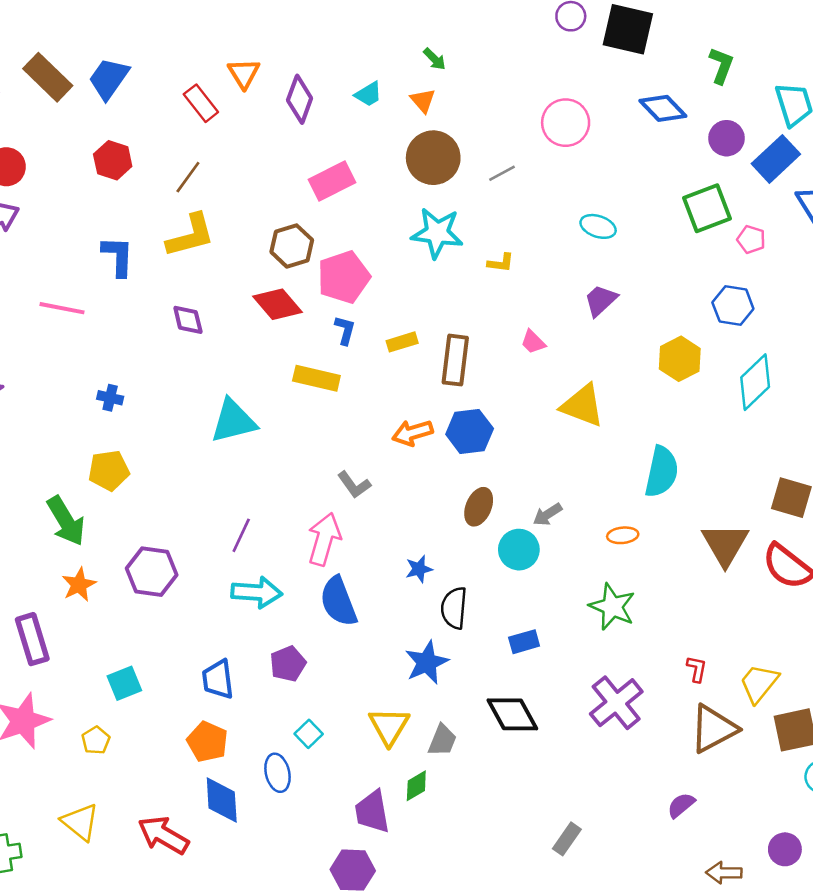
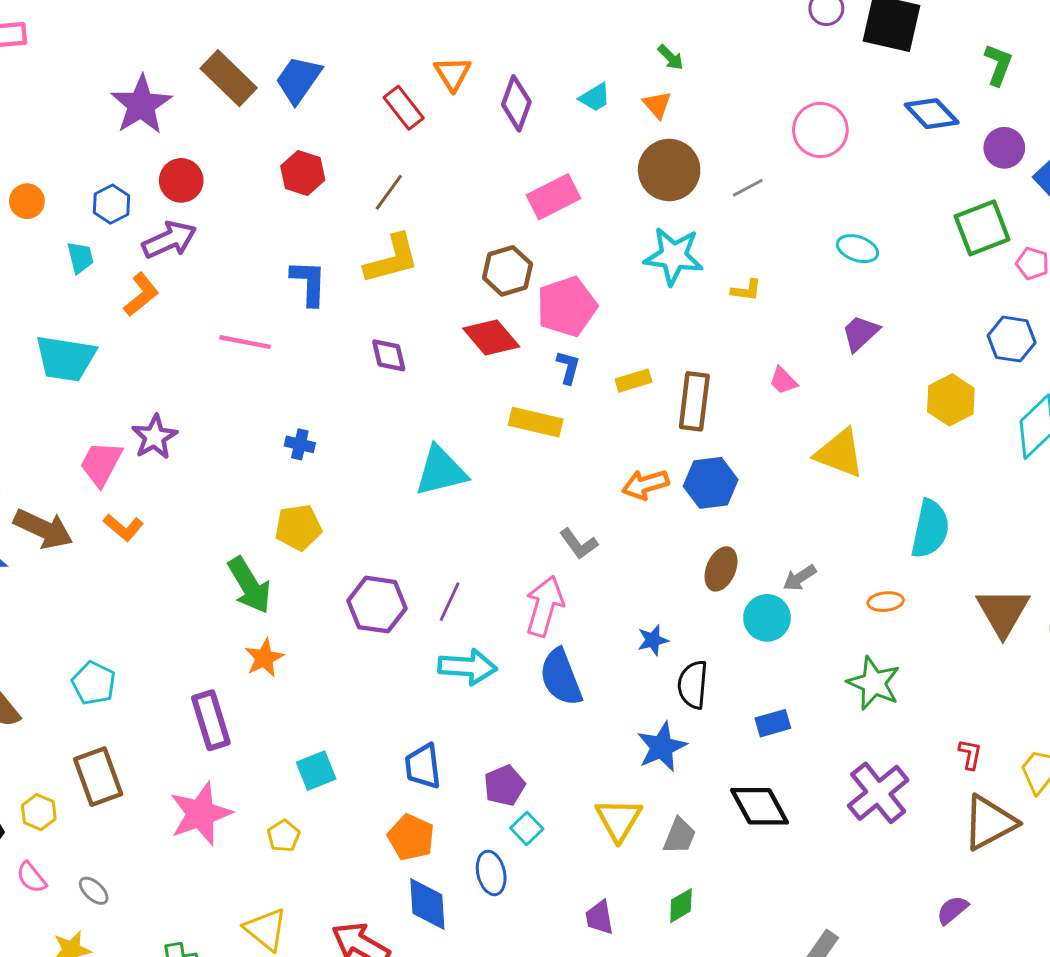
purple hexagon: (152, 572) -> (377, 605), moved
purple pentagon: (288, 664) -> (504, 785), moved
green diamond: (416, 786) -> (681, 906), moved
purple trapezoid: (372, 812) -> (599, 917), size x0.7

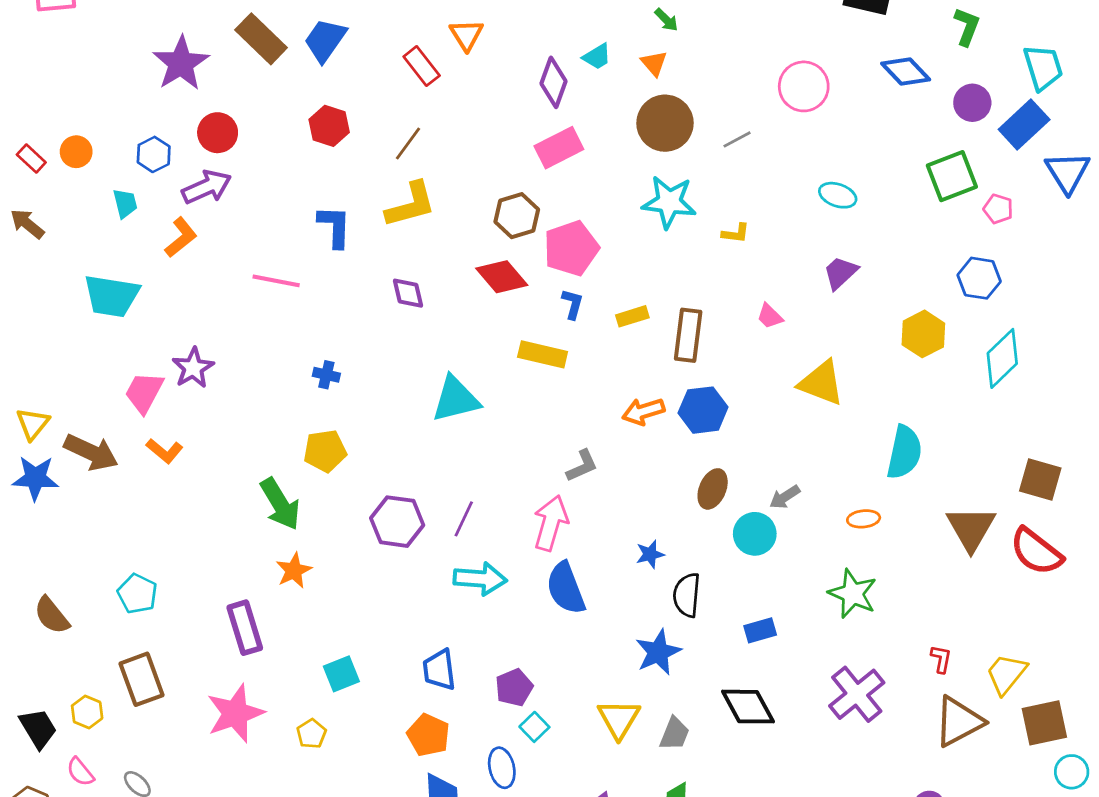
purple diamond: (516, 103) -> (553, 82), moved
gray L-shape: (579, 544) -> (582, 466), turned -78

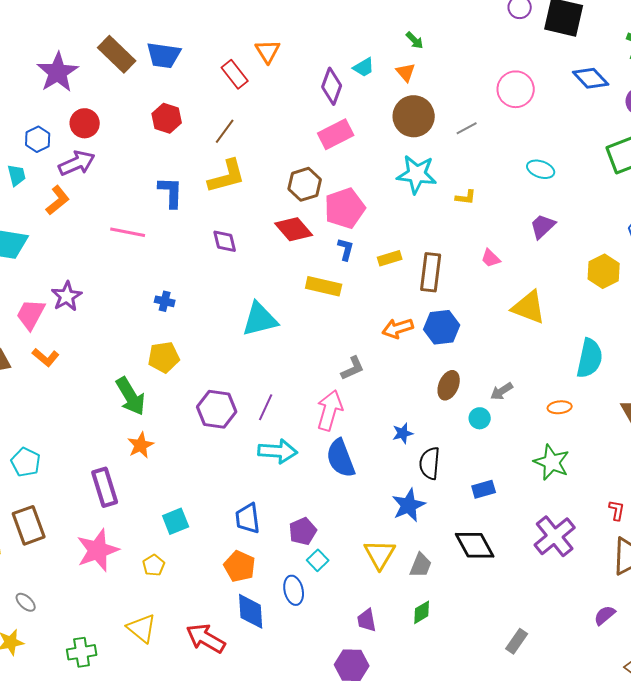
blue trapezoid: (325, 40) -> (164, 55), turned -117
cyan circle: (755, 534) -> (480, 418), size x0.7

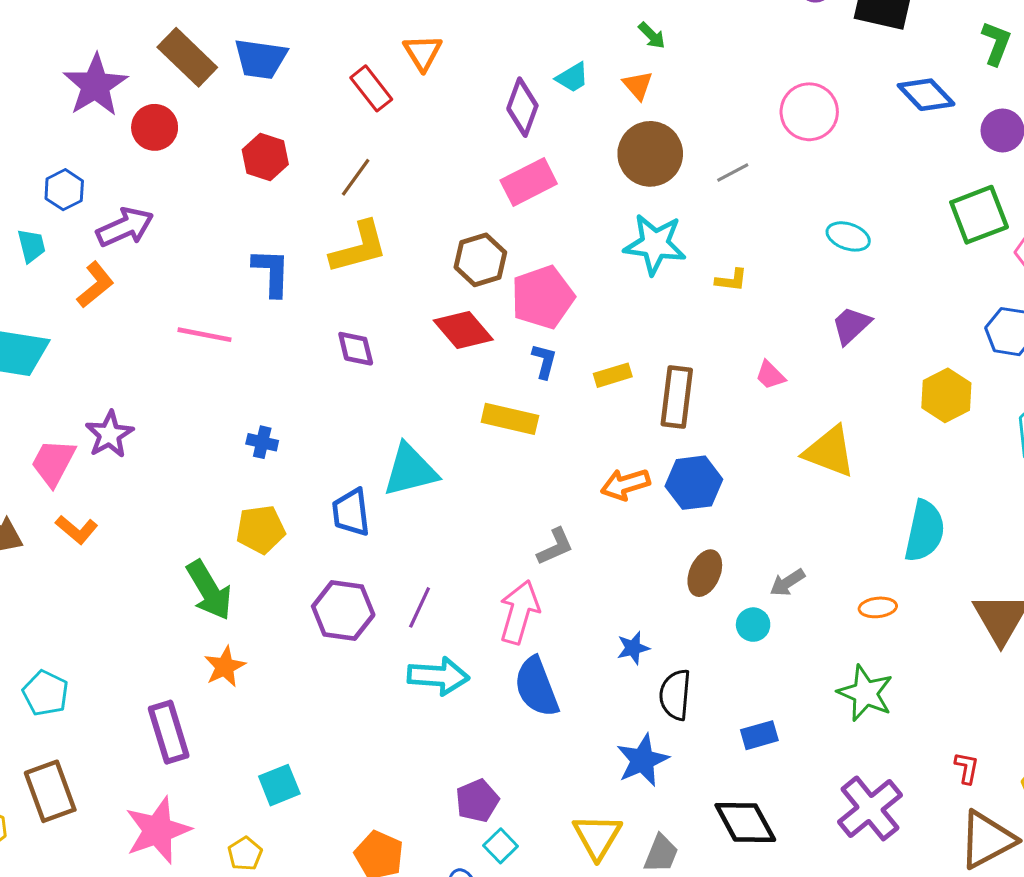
red circle: (85, 123) -> (155, 127), moved
blue trapezoid: (248, 518) -> (351, 512), moved

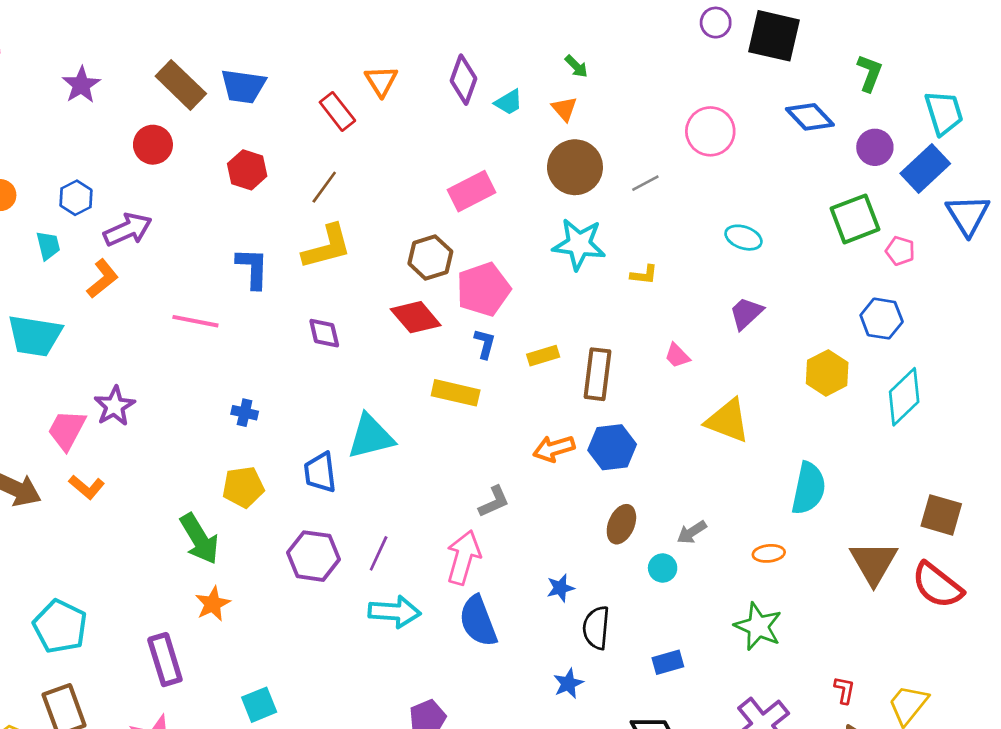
purple star: (95, 85) -> (81, 85), moved, size x0.7
purple diamond: (522, 107) -> (464, 80), moved
cyan pentagon: (45, 693) -> (60, 626), size x1.4
blue star: (642, 760) -> (568, 683), size x0.7

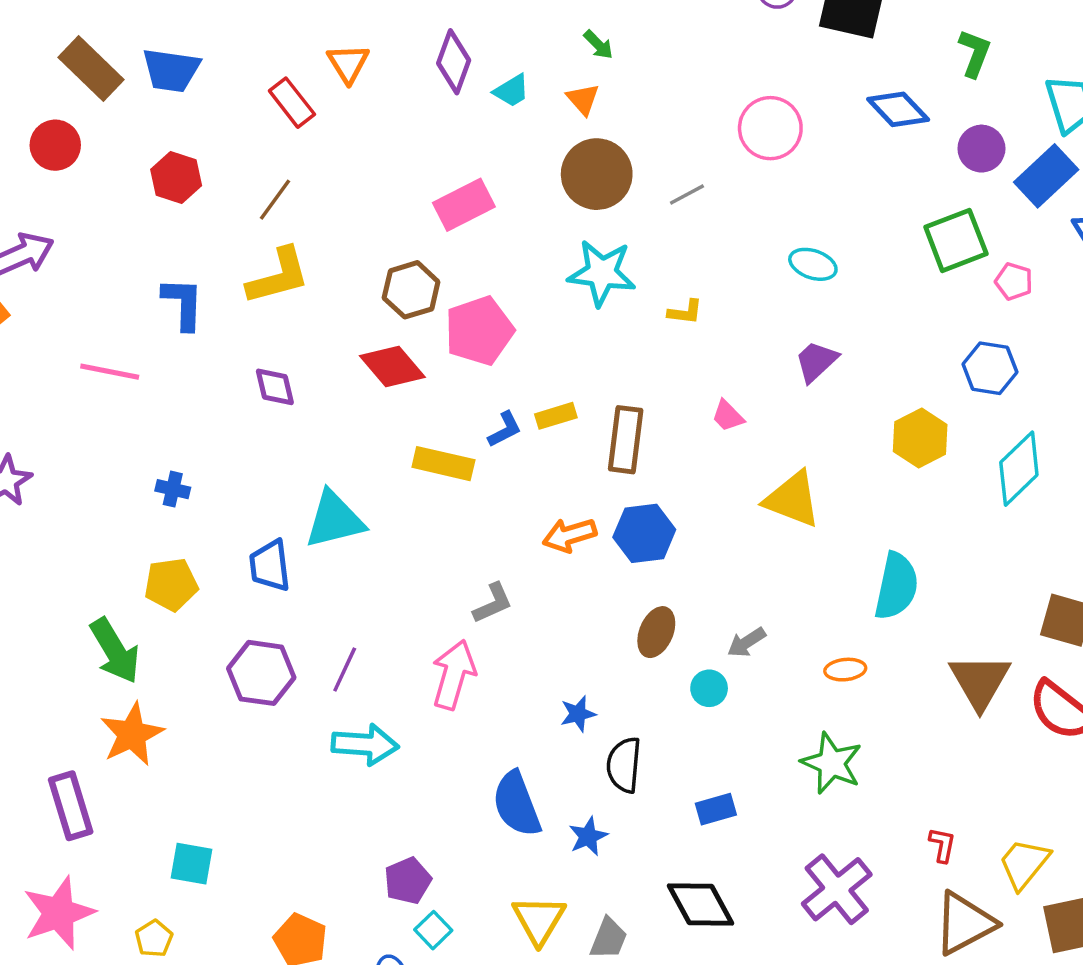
blue L-shape: (485, 344) -> (505, 429), moved, turned 48
orange star: (213, 604) -> (132, 734), size x1.4
blue semicircle: (478, 621) -> (517, 804), moved
cyan square: (259, 705) -> (191, 864), turned 32

